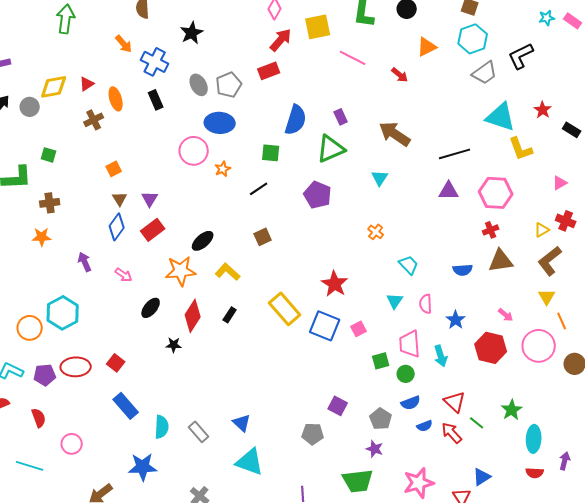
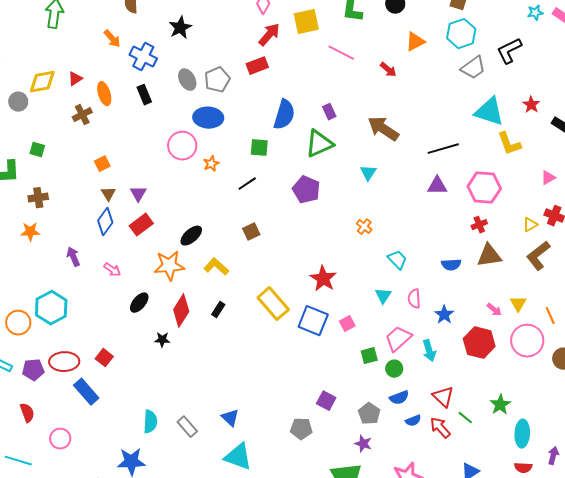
yellow triangle: (547, 297) -> (518, 304), moved
pink trapezoid: (410, 344) -> (398, 339), turned 52
blue rectangle: (126, 406) -> (86, 392), moved

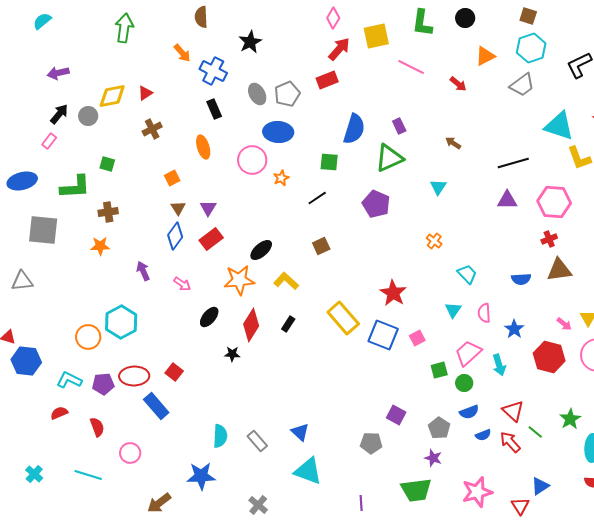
gray trapezoid: (473, 68) -> (522, 85), moved
orange ellipse: (104, 94) -> (203, 147), moved
brown arrow: (383, 129) -> (453, 143), size x0.5

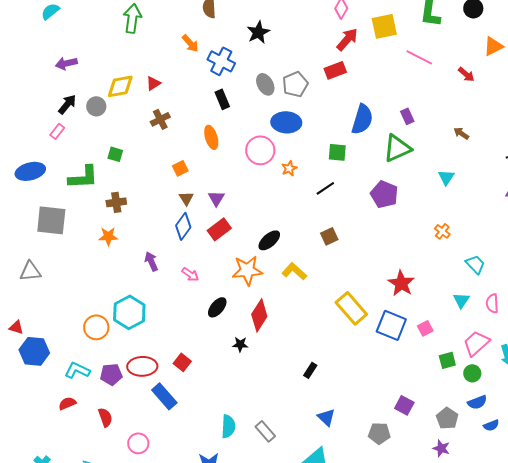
black rectangle: (288, 324) -> (310, 370), moved
blue triangle: (300, 432) -> (326, 417), moved

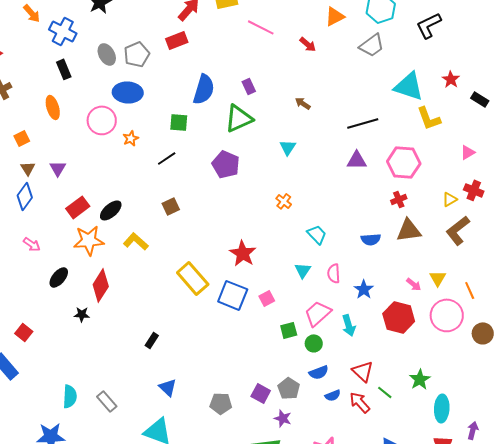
red rectangle: (219, 229) -> (78, 207), moved
purple square: (404, 405) -> (261, 393), moved

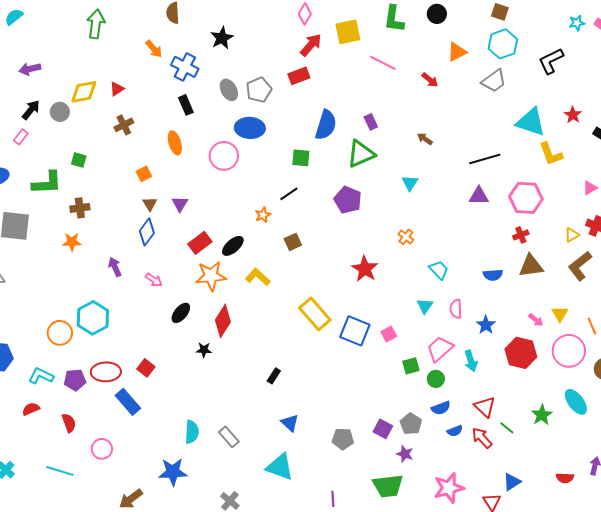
orange star: (131, 138) -> (263, 215), moved
red star: (243, 253) -> (365, 269), moved
cyan ellipse: (442, 408) -> (576, 402), moved, turned -40

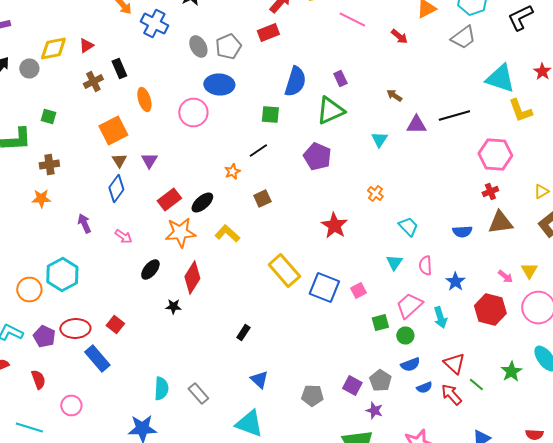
black rectangle: (186, 105) -> (119, 68), moved
orange square: (144, 174) -> (113, 130), size x1.8
purple triangle: (479, 196) -> (416, 124), moved
purple pentagon: (75, 380) -> (44, 336), turned 30

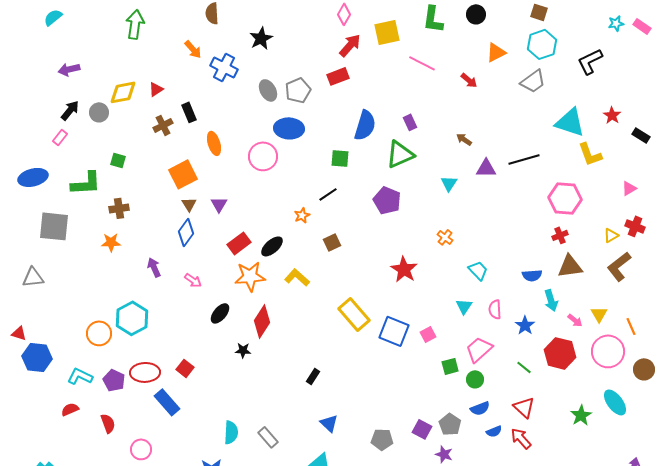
cyan arrow: (440, 318) -> (551, 300), moved
green line: (476, 384) -> (524, 367), moved

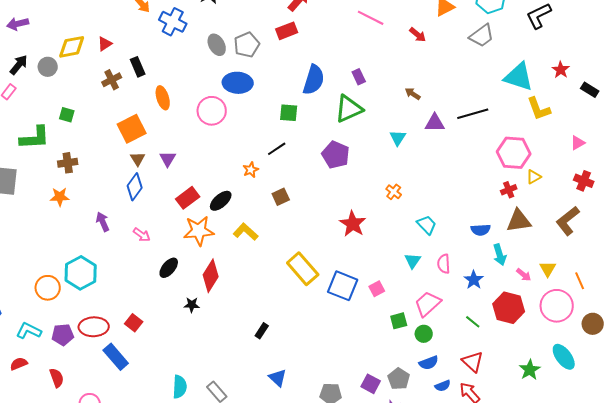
yellow triangle: (611, 235) -> (534, 177), moved
purple pentagon: (114, 380) -> (63, 335), turned -30

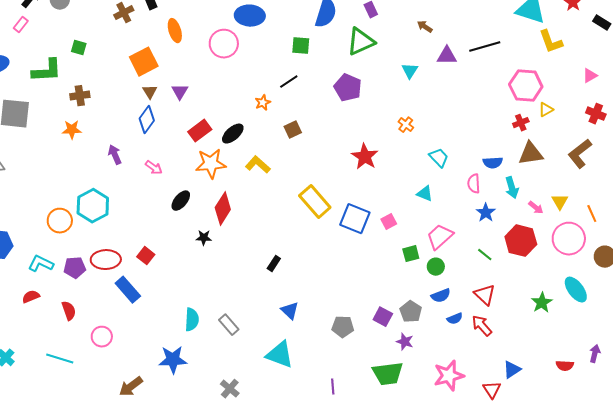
cyan triangle: (413, 261) -> (425, 194), turned -42
pink semicircle: (444, 264) -> (474, 184), moved

